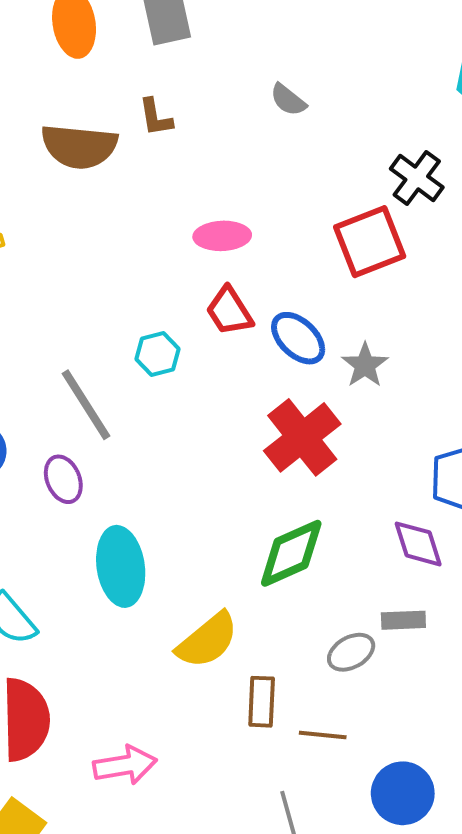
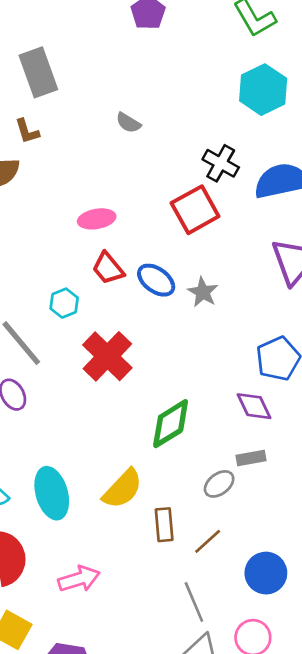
brown L-shape: (156, 117) -> (27, 131), moved
red cross: (302, 437) -> (107, 356), moved
cyan ellipse: (121, 566) -> (52, 493), moved
brown line: (323, 735) -> (208, 541), turned -40

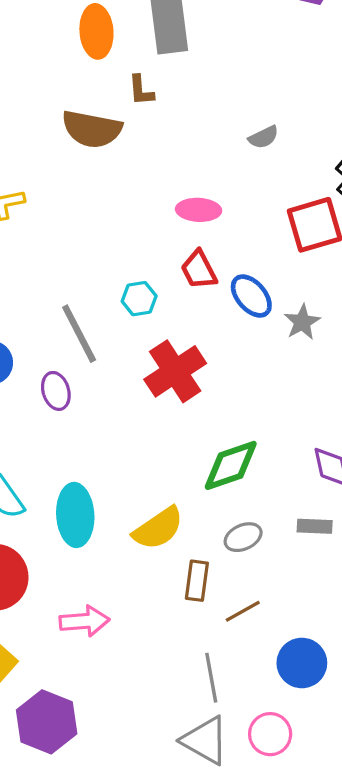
gray semicircle: (128, 123) -> (264, 137), moved, turned -70
gray ellipse: (219, 484) -> (243, 537), moved

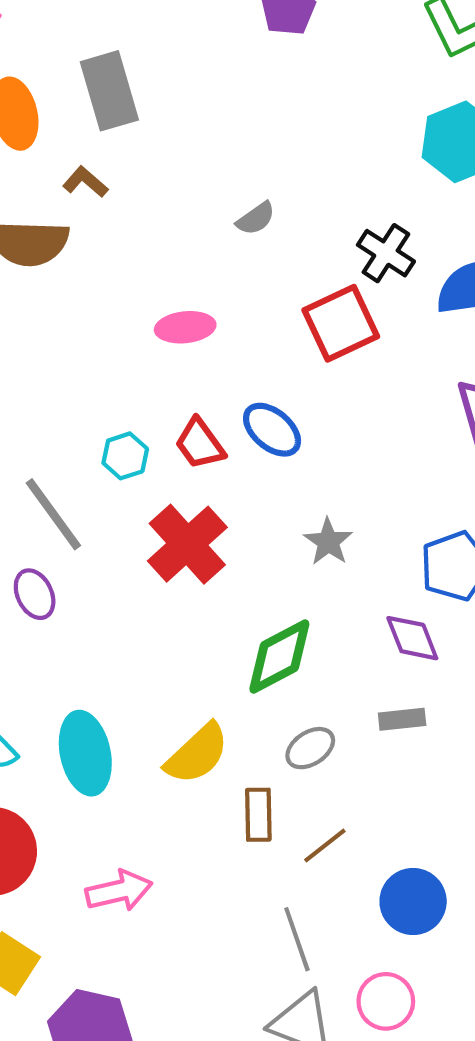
brown L-shape: (141, 90) -> (85, 182), turned 144
red trapezoid: (199, 270) -> (200, 444), moved
gray star: (302, 322) -> (328, 542), moved

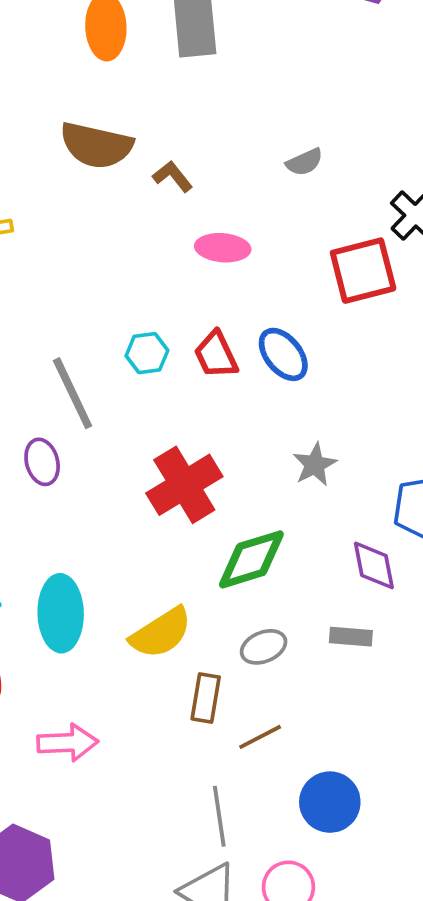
brown L-shape: (85, 182) -> (173, 176), moved
red cross: (187, 544) -> (184, 485), moved

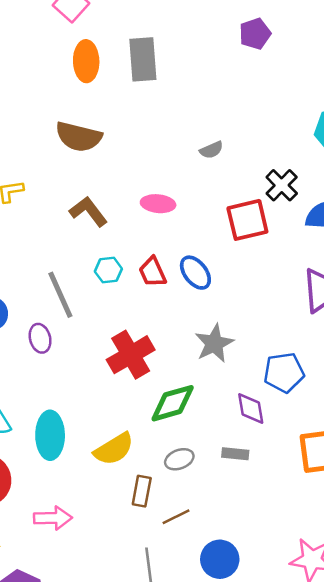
brown L-shape: (173, 176) -> (88, 211), moved, size x1.5
gray star: (315, 465) -> (214, 343), size x1.4

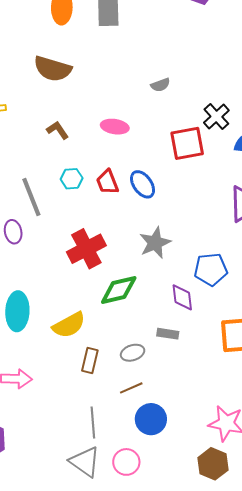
brown L-shape: (88, 211) -> (58, 130), size x0.7
gray ellipse: (179, 459) -> (133, 353), moved
brown line: (176, 517) -> (131, 388), moved

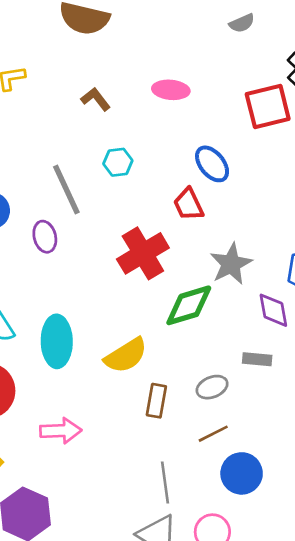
gray semicircle: (160, 85) -> (242, 23), moved
red trapezoid: (107, 182) -> (189, 204), moved
gray star: (155, 243) -> (231, 264), moved

